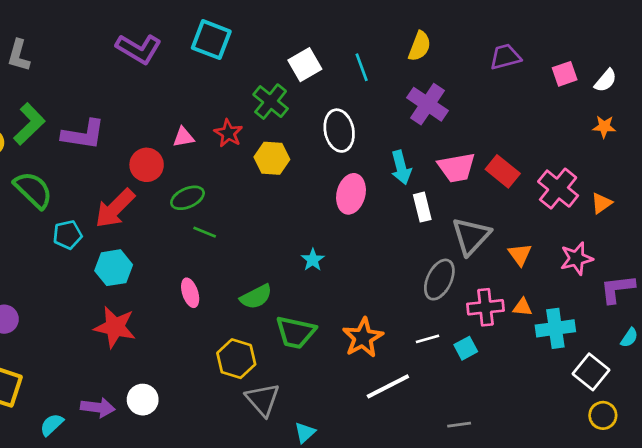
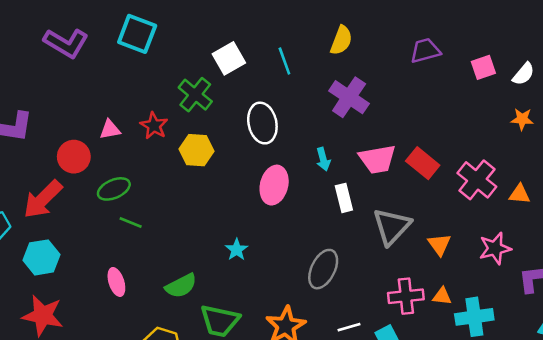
cyan arrow: (401, 167) -> (323, 159), size x0.7
orange triangle: (602, 203) -> (520, 194), turned 40
gray ellipse: (439, 280) -> (323, 269), moved

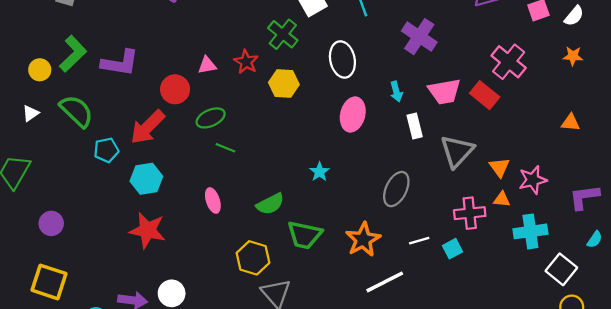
pink cross: (477, 180) -> (509, 62), moved
pink star: (495, 248) -> (533, 180), moved
orange triangle: (442, 296) -> (502, 199), moved

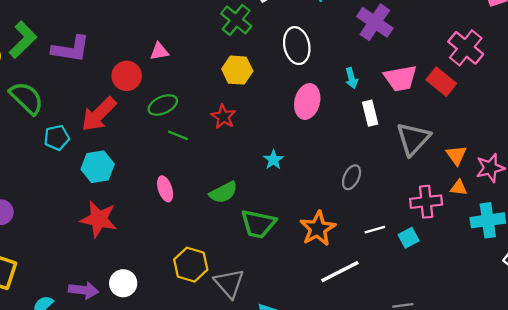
red star: (246, 62) -> (223, 117), moved
gray ellipse: (396, 189) -> (352, 177), size x0.7
yellow hexagon: (253, 258) -> (191, 265), moved

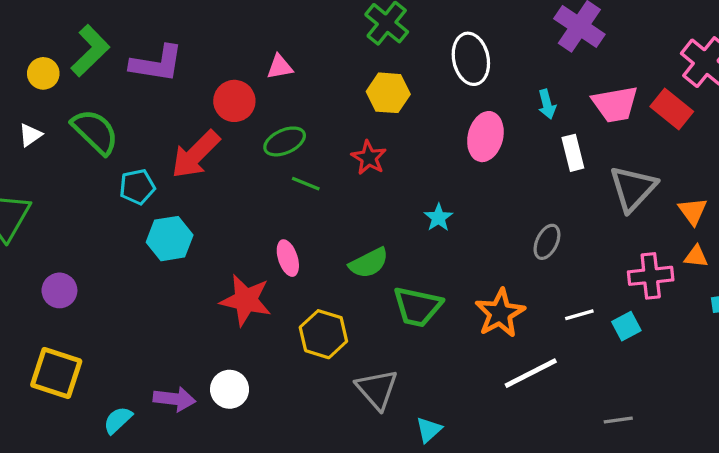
cyan hexagon: (98, 167) -> (170, 239), moved
red star: (99, 219) -> (246, 300), moved
yellow hexagon: (191, 265) -> (323, 334), moved

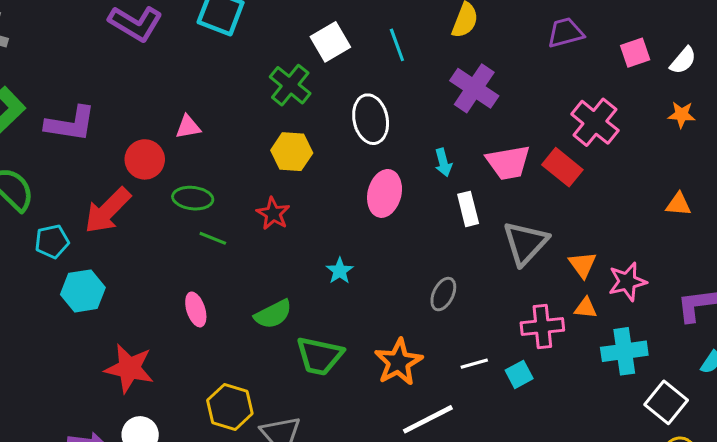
green ellipse: (285, 141) -> (193, 198), turned 30
red star: (246, 300) -> (129, 368), moved
yellow hexagon: (323, 334) -> (230, 407), moved

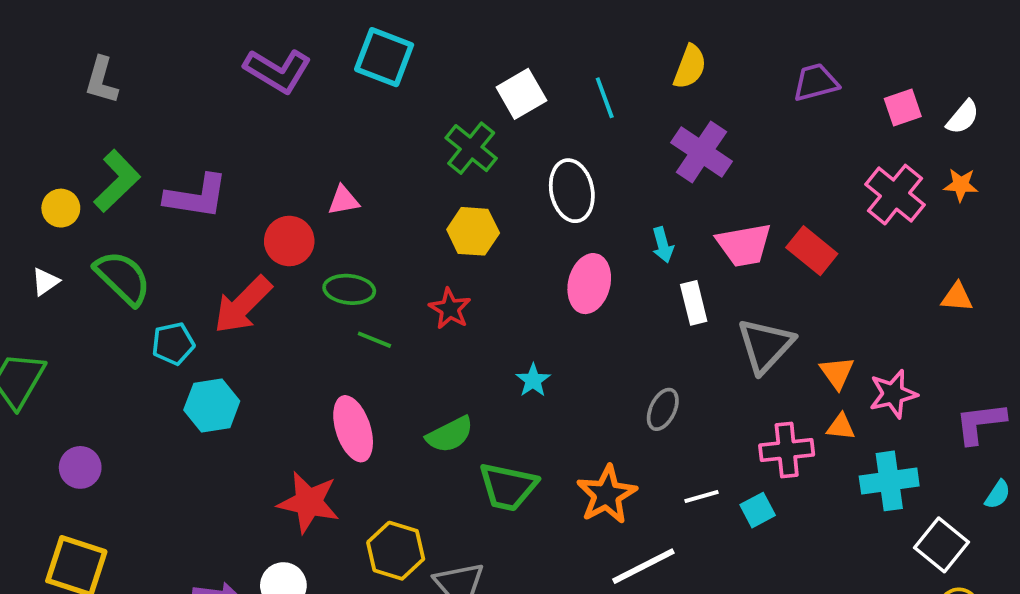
pink cross: (595, 122) -> (895, 195), moved
pink ellipse: (196, 309) -> (353, 429), size x1.5
red star: (129, 368) -> (309, 502), moved

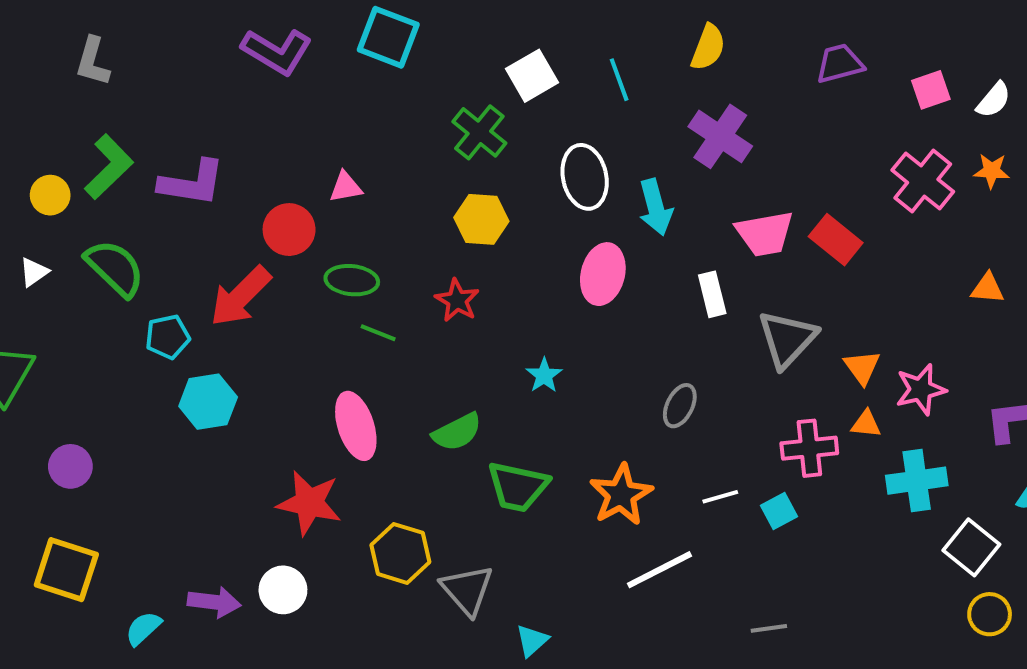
cyan arrow: (663, 245) -> (655, 207), moved, size x1.5

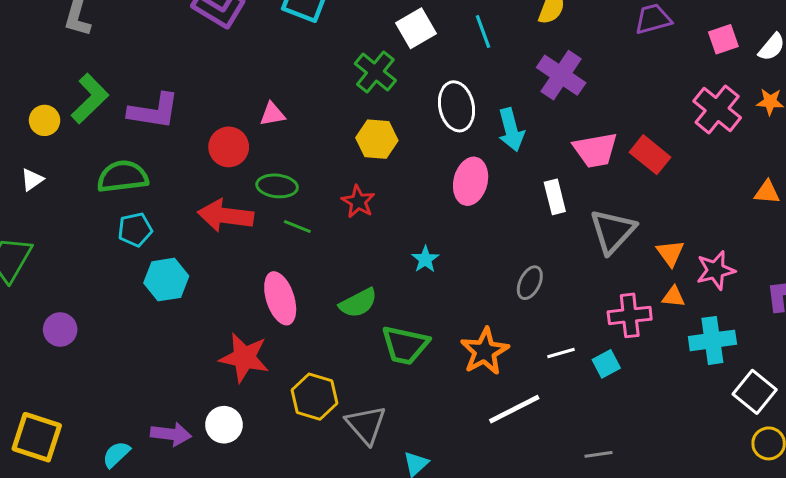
green semicircle: (115, 268) -> (123, 177), moved, turned -51
red arrow: (240, 296) -> (226, 216), moved, turned 52
yellow square: (66, 570) -> (37, 437), moved

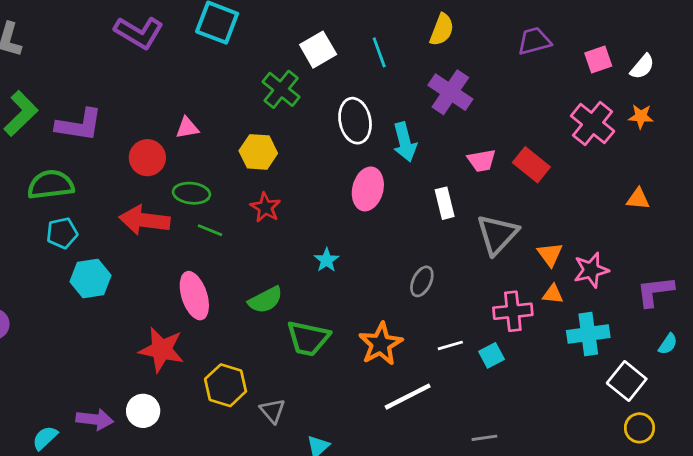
yellow hexagon: (377, 139) -> (258, 152), moved
pink trapezoid: (595, 150) -> (482, 160), size x0.7
gray triangle: (366, 425) -> (273, 411), size x0.7

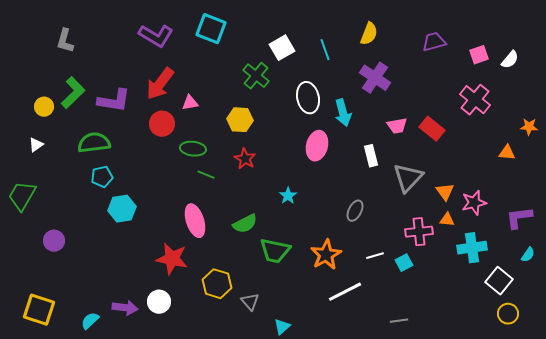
orange star: (641, 116) -> (529, 127), moved
red arrow: (145, 220) -> (160, 84), moved, turned -60

